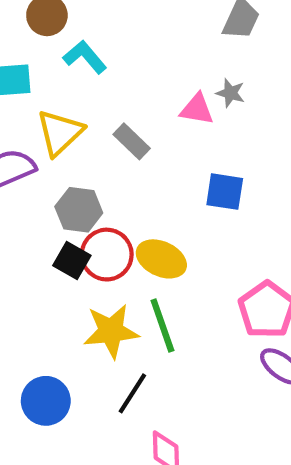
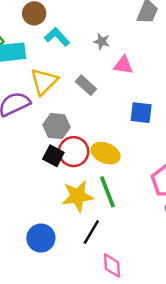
gray star: (231, 93) -> (102, 41), moved

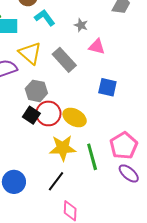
yellow triangle: (44, 81) -> (30, 53), turned -40
gray rectangle: (86, 85) -> (64, 60), size x1.4
green line: (107, 192) -> (92, 157), moved
yellow star: (78, 196) -> (63, 148), moved

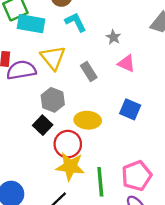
gray rectangle: (64, 60) -> (89, 72), size x0.7
red circle: (48, 113) -> (68, 144), moved
yellow ellipse: (75, 117) -> (88, 120), moved, turned -35

